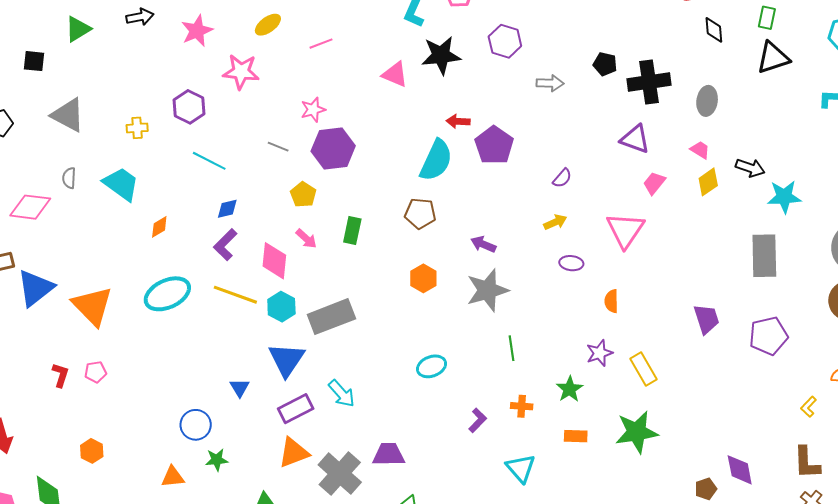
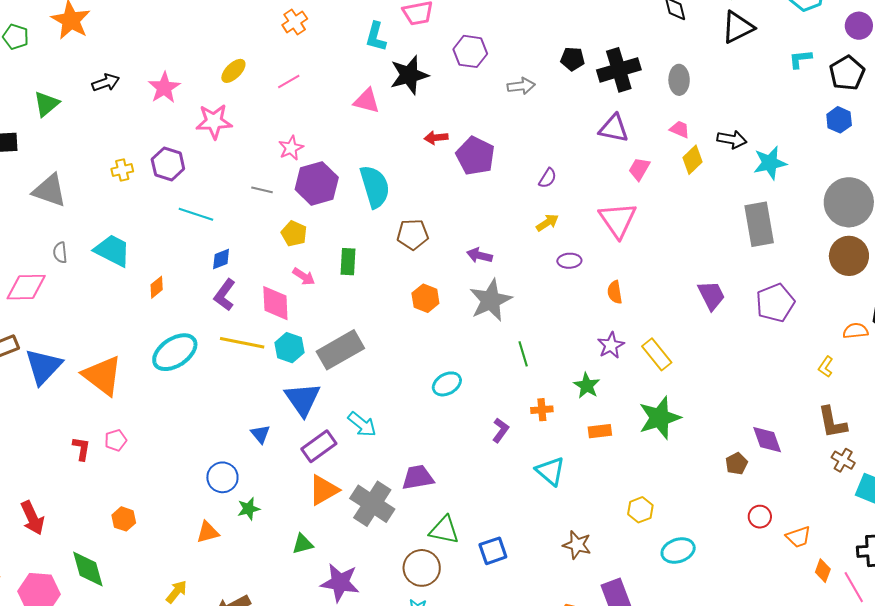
yellow cross: (137, 128) -> (122, 170), moved
cyan semicircle: (436, 160) -> (375, 187), moved, turned -33

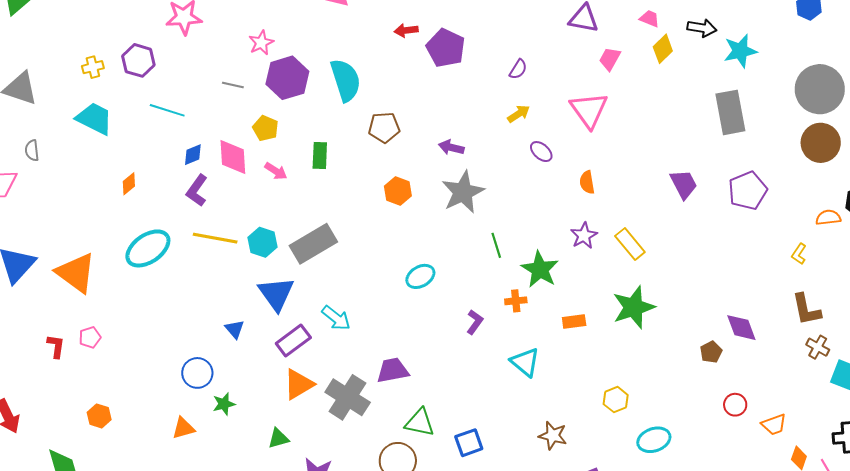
cyan trapezoid: (112, 251) -> (94, 119), moved
purple ellipse: (569, 261) -> (541, 152), turned 45
pink diamond: (275, 303) -> (233, 157), moved
green star: (587, 386) -> (540, 269), moved, size x1.4

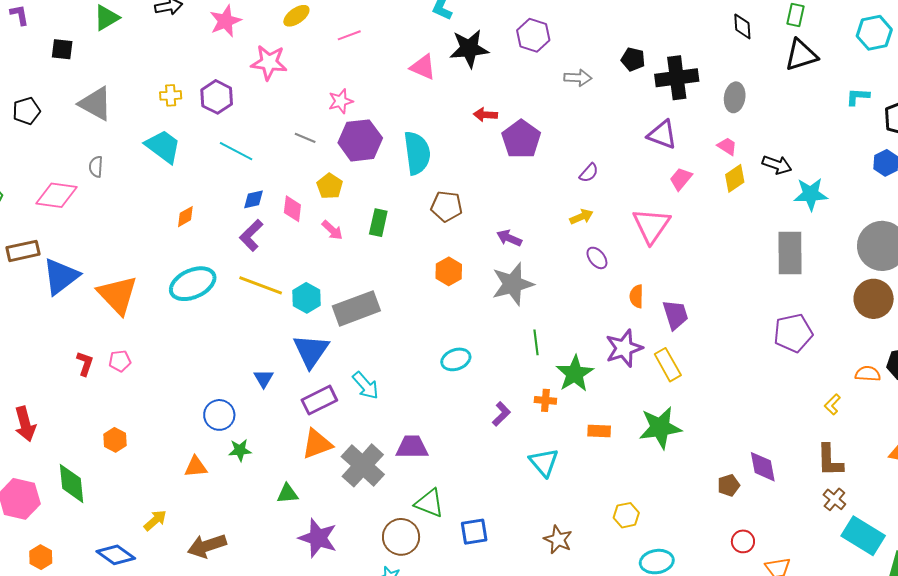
pink diamond: (233, 157) -> (292, 209), size x0.7
purple trapezoid: (684, 184) -> (675, 315), moved
purple star: (584, 236) -> (624, 348), size x1.4

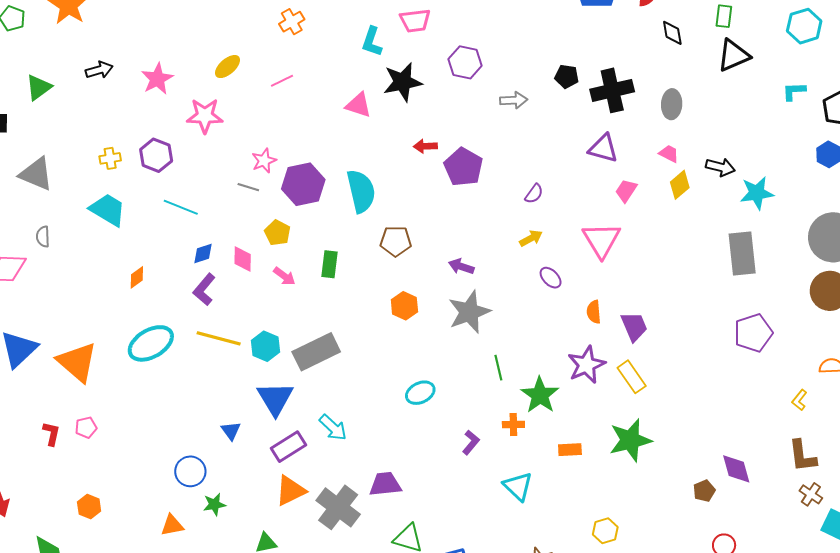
pink star: (341, 101) -> (264, 161), moved

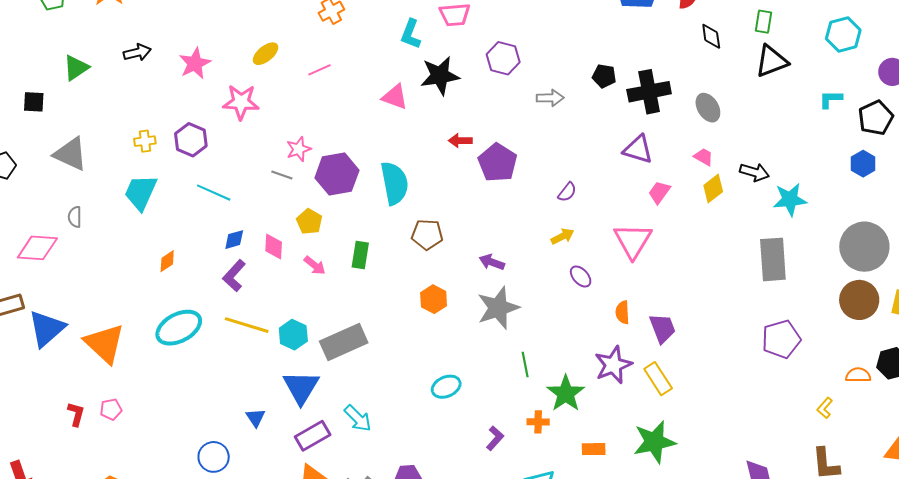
gray ellipse: (672, 104) -> (708, 108), turned -36
cyan trapezoid: (108, 210) -> (141, 192), turned -99

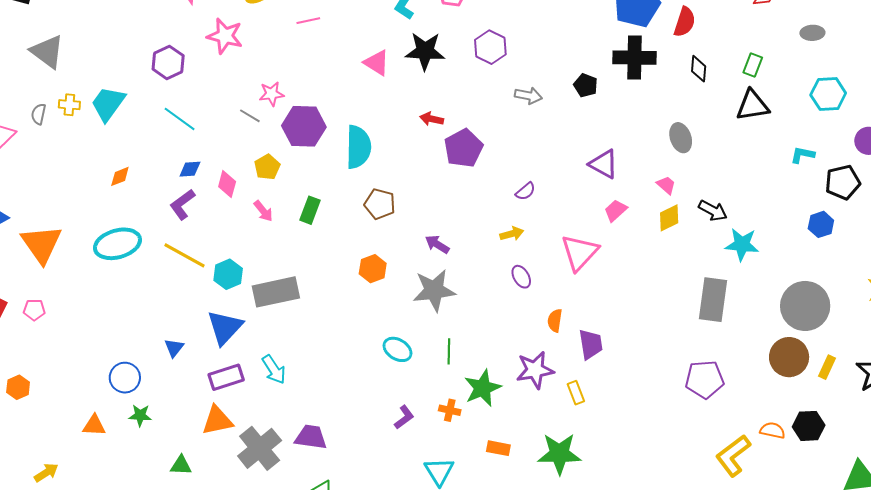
black cross: (649, 92) -> (635, 58), moved
yellow cross: (145, 141) -> (69, 105), moved
yellow rectangle: (658, 379) -> (576, 393), size x0.7
cyan ellipse: (446, 387) -> (397, 349), moved, turned 44
yellow L-shape: (825, 408) -> (733, 456), size x2.0

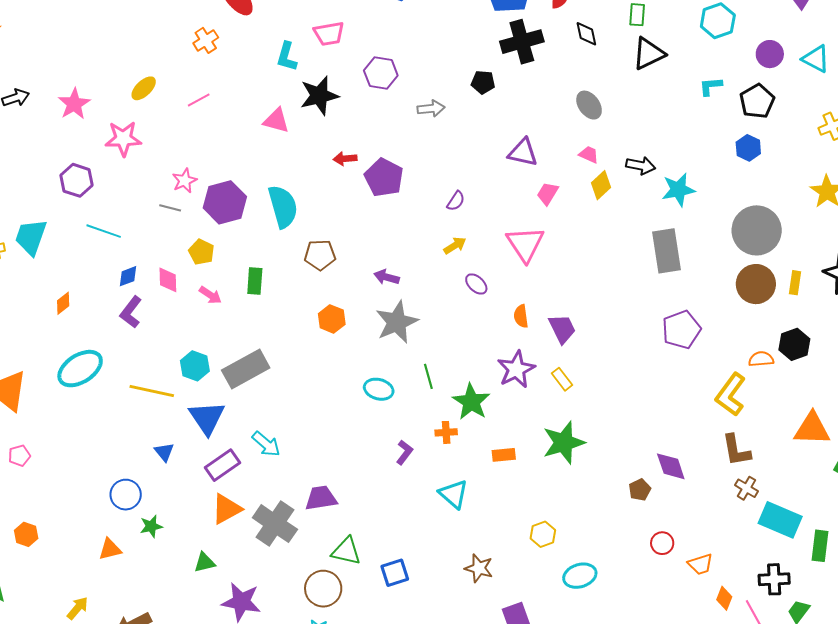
yellow line: (184, 255) -> (152, 391), moved

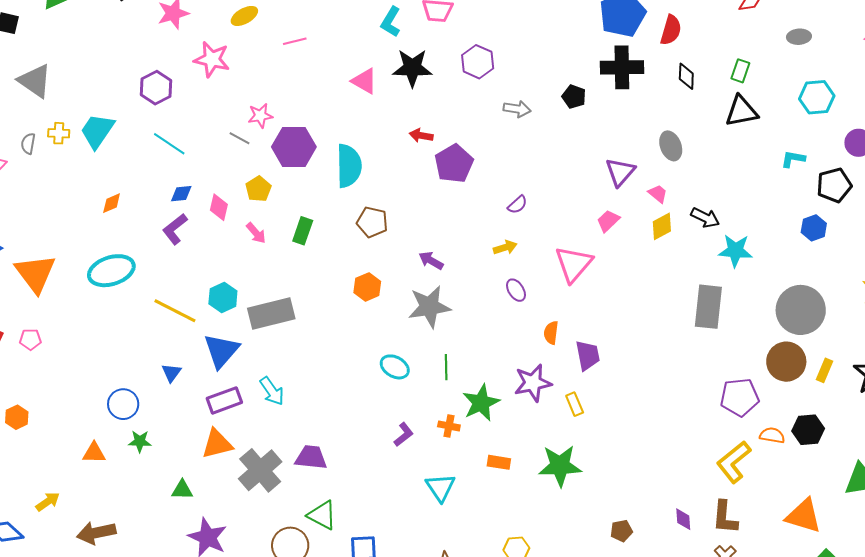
purple triangle: (523, 152) -> (620, 172), moved, turned 44
purple pentagon: (681, 330) -> (740, 397), moved
purple diamond: (671, 466) -> (683, 519), moved, size x0.7

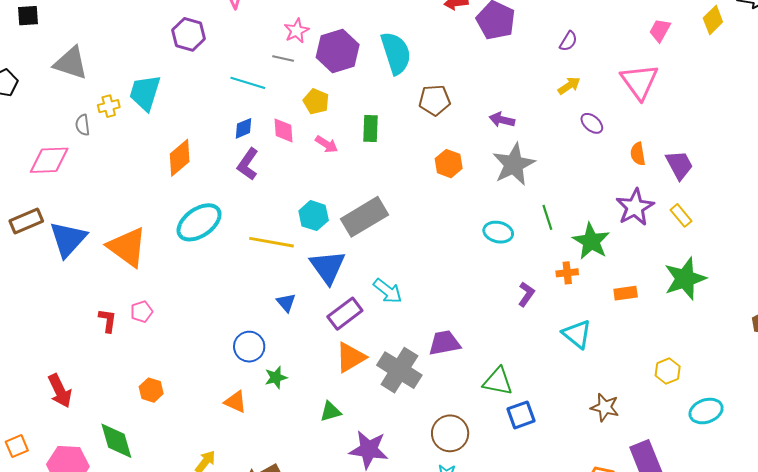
cyan line: (169, 144) -> (248, 83), moved
orange diamond: (112, 203) -> (180, 158), size x1.6
orange triangle: (94, 453) -> (235, 402), turned 40
green triangle: (322, 515) -> (498, 381), moved

